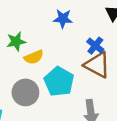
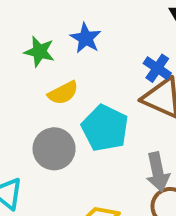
blue star: (63, 19) -> (86, 38), moved, turned 30
green star: (16, 41) -> (39, 52), moved, turned 30

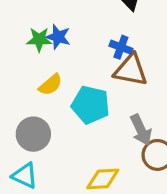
green star: (39, 52) -> (39, 40), moved
gray circle: (54, 149) -> (33, 134), moved

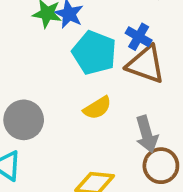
yellow semicircle: (50, 85) -> (97, 108), moved
cyan pentagon: (90, 105) -> (94, 53), moved

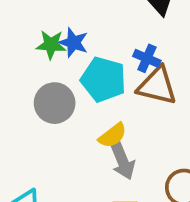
gray circle: (24, 120) -> (55, 103), moved
gray arrow: (147, 134) -> (123, 161), moved

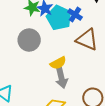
blue cross: (147, 58) -> (75, 15), moved
cyan pentagon: (103, 79) -> (59, 18), moved

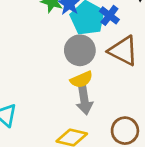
gray circle: (29, 40) -> (80, 50), moved

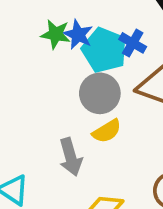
gray arrow: (84, 100) -> (71, 157), moved

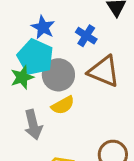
green star: (56, 34) -> (22, 77), moved, turned -30
cyan pentagon: (104, 50) -> (35, 57), moved

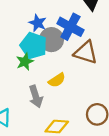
blue cross: (86, 36) -> (70, 27), size x1.6
gray circle: (58, 75) -> (51, 40), moved

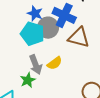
green star: (25, 62) -> (28, 80), moved
gray arrow: (36, 96) -> (36, 65), moved

